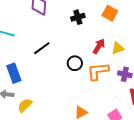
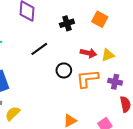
red arrow: (99, 46) -> (88, 53), turned 70
black line: (42, 48) -> (39, 49), moved

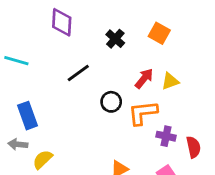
black cross: (67, 23) -> (115, 39), turned -32
red arrow: (88, 53) -> (144, 78), turned -63
purple cross: (115, 82) -> (166, 136), moved

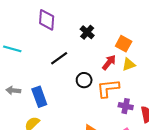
orange square: (159, 33) -> (124, 44), moved
blue rectangle: (27, 116) -> (39, 97), moved
gray arrow: (18, 144) -> (13, 90), moved

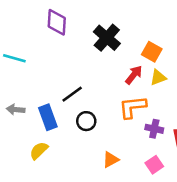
black cross: (87, 32) -> (107, 38), size x1.5
black line: (59, 58) -> (72, 94), moved
black circle: (84, 80) -> (86, 121), moved

